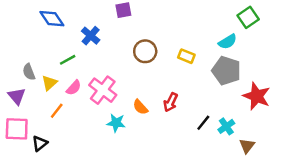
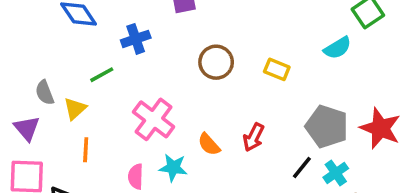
blue cross: (91, 36) -> (136, 39), turned 30
gray pentagon: (226, 71) -> (327, 126), moved
pink semicircle: (74, 88) -> (136, 176), moved, turned 140
orange line: (57, 111) -> (86, 150), turned -35

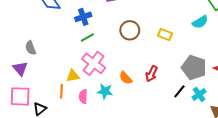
green line: (102, 75) -> (87, 38), moved
yellow triangle: (75, 109) -> (73, 76), moved, turned 32
orange line: (86, 150) -> (62, 91), moved

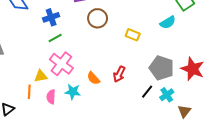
brown circle: (130, 30) -> (98, 18), moved

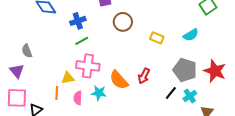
cyan semicircle: (168, 22) -> (191, 35), moved
pink cross: (61, 64) -> (88, 66), turned -30
orange semicircle: (93, 78) -> (119, 80), size x1.5

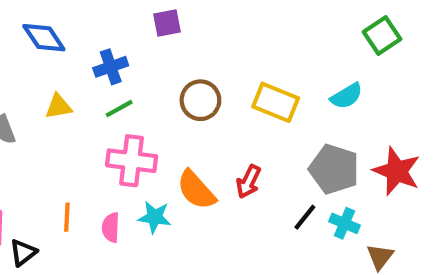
brown circle: (123, 22) -> (200, 100), moved
yellow rectangle: (157, 38) -> (276, 102), size x1.5
yellow triangle: (68, 78) -> (59, 106), moved
cyan cross: (190, 96) -> (344, 223), turned -32

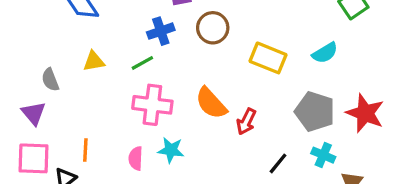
blue cross: (111, 67) -> (161, 31), moved
brown circle: (200, 100) -> (213, 28), moved
orange semicircle: (196, 190) -> (211, 103), moved
orange line: (67, 217) -> (85, 150), moved
black line: (305, 217) -> (278, 163), moved

